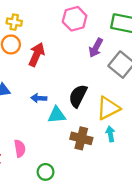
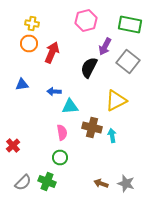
black semicircle: (78, 96) -> (89, 68), moved
cyan arrow: (110, 134) -> (112, 136), moved
pink semicircle: (20, 148) -> (62, 132), moved

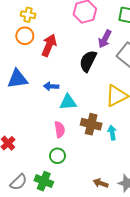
blue triangle: (22, 84) -> (17, 79), size x1.5

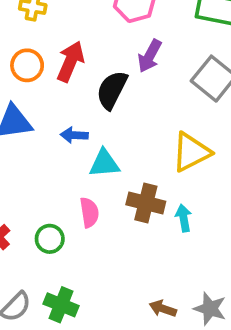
orange circle: (25, 36) -> (27, 65), moved
purple arrow: (105, 39) -> (150, 56), moved
black semicircle: (88, 61) -> (112, 90), moved
green circle: (57, 156) -> (50, 239), moved

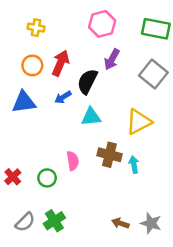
blue arrow: (74, 135) -> (63, 97), moved, turned -35
cyan triangle: (104, 163) -> (91, 117), moved
green cross: (61, 305) -> (54, 221), turned 35

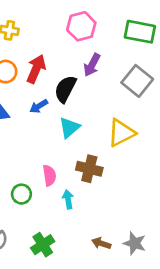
cyan triangle: (91, 117) -> (69, 127), turned -35
cyan arrow: (134, 165) -> (68, 199), moved
green cross: (54, 221) -> (43, 245), moved

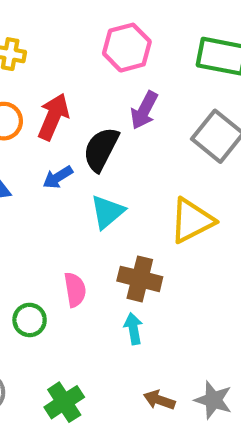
cyan arrow: (68, 199) -> (133, 329), moved

